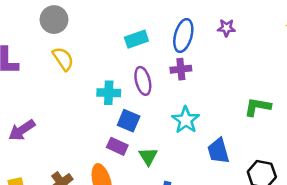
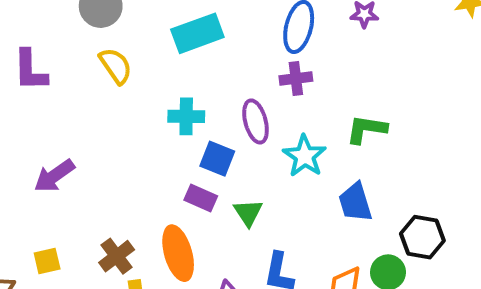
cyan rectangle: (136, 39) -> (197, 33), moved, size x1.4
purple ellipse: (143, 81) -> (256, 121), moved
green L-shape: (258, 107) -> (366, 129), moved

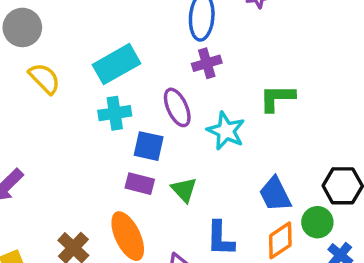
cyan rectangle: (197, 33) -> (116, 64), moved
blue trapezoid: (355, 202) -> (275, 194), moved

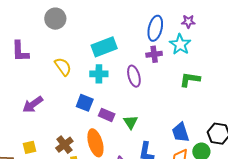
yellow semicircle: (44, 78) -> (63, 67), moved
cyan star: (226, 131) -> (180, 44), moved
blue square: (149, 146) -> (85, 103), moved

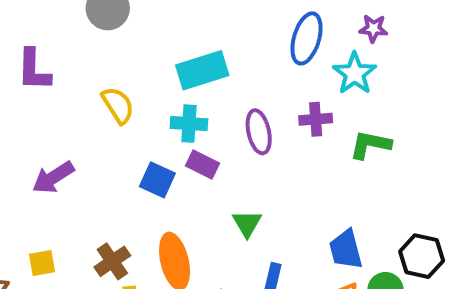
purple cross: (154, 54) -> (316, 119), moved
purple rectangle: (107, 115) -> (203, 165), moved

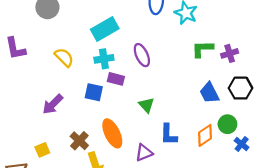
purple cross: (316, 119) -> (230, 53), moved
purple arrow: (53, 177) -> (53, 104), moved
blue trapezoid: (346, 250) -> (209, 93), moved
black hexagon: (422, 256) -> (241, 88), moved

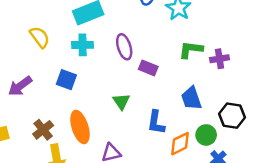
purple rectangle: (116, 79) -> (148, 68), moved
black hexagon: (241, 88) -> (232, 116), moved
blue L-shape: (169, 135) -> (156, 122), moved

